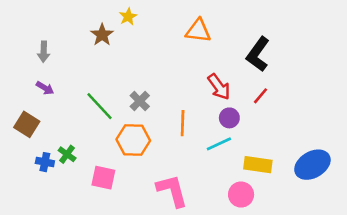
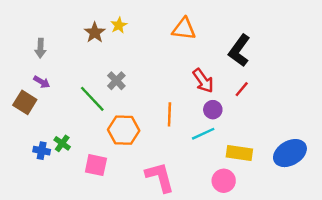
yellow star: (128, 17) -> (119, 25), moved
gray cross: (140, 101) -> (116, 81), moved
brown square: (27, 124) -> (25, 102), moved

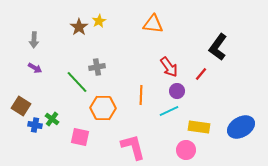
black L-shape: (239, 51) -> (218, 47), moved
gray cross: (116, 81) -> (97, 67), turned 35
brown square: (25, 102) -> (21, 106), moved

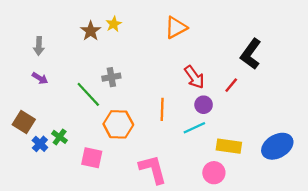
orange triangle: (153, 24) -> (176, 28), turned -35
blue cross: (35, 125) -> (40, 144), turned 32

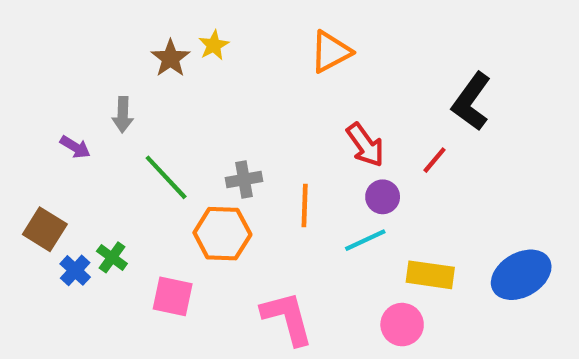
gray arrow: (39, 46) -> (123, 115), moved
gray cross: (111, 77) -> (244, 180), moved

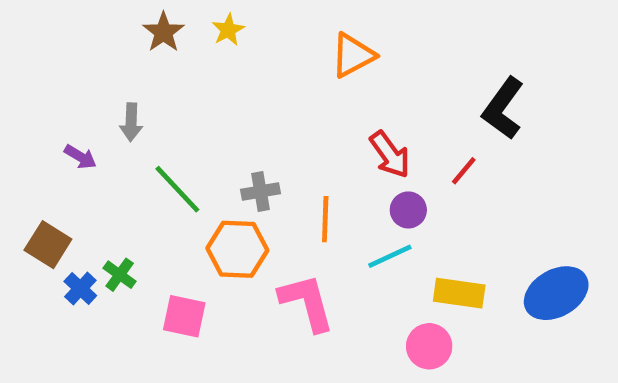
yellow star: (214, 45) -> (228, 30), moved
brown star: (170, 58) -> (163, 32), moved
pink L-shape: (287, 318) -> (307, 302), moved

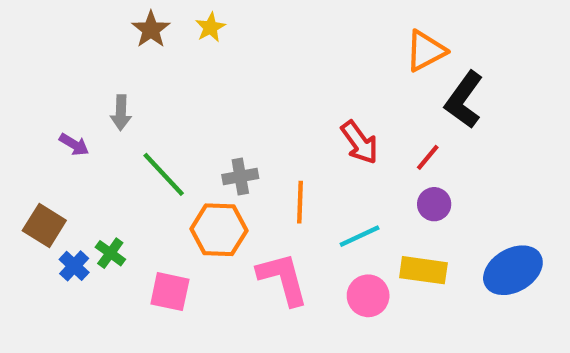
orange triangle: (353, 55) -> (426, 51), moved
purple circle: (408, 210) -> (434, 204), moved
pink circle: (429, 346) -> (368, 296), moved

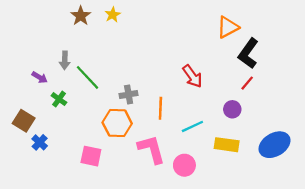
red line: (428, 157) -> (247, 83), moved
green line: (164, 174) -> (88, 77), moved
green cross: (110, 253) -> (59, 99), moved
pink circle: (368, 296) -> (184, 165), moved

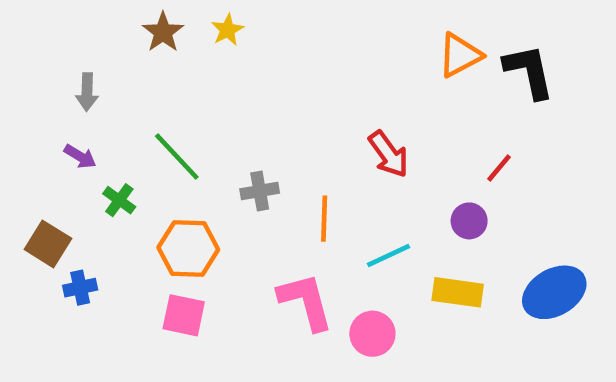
black L-shape: (248, 53) -> (529, 71), moved, turned 132
gray arrow: (65, 60) -> (87, 92), moved
orange hexagon: (117, 123) -> (188, 249), moved
blue cross: (40, 142) -> (80, 288), turned 35

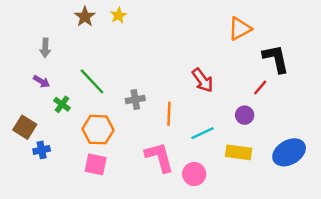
black L-shape: (529, 71) -> (276, 59), moved

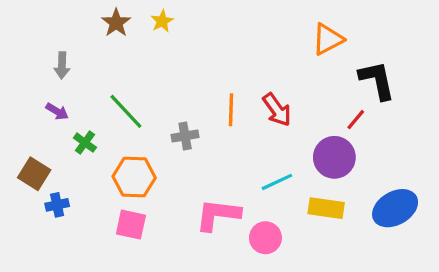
orange line: (169, 114) -> (231, 110), moved
purple circle: (245, 115) -> (334, 157), size x1.6
pink L-shape: (159, 157) -> (218, 215), turned -68

